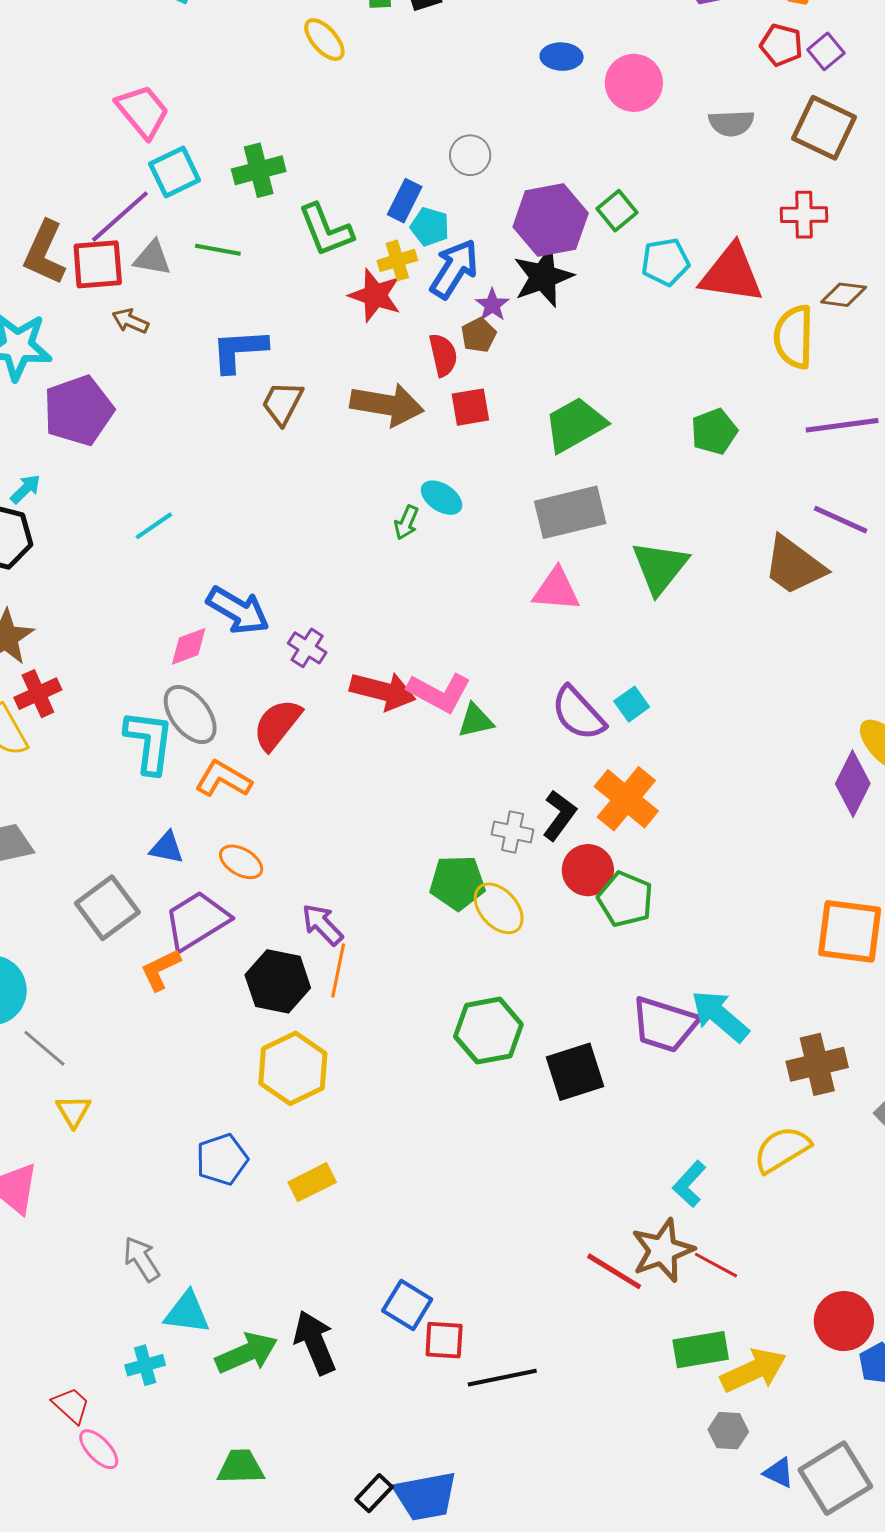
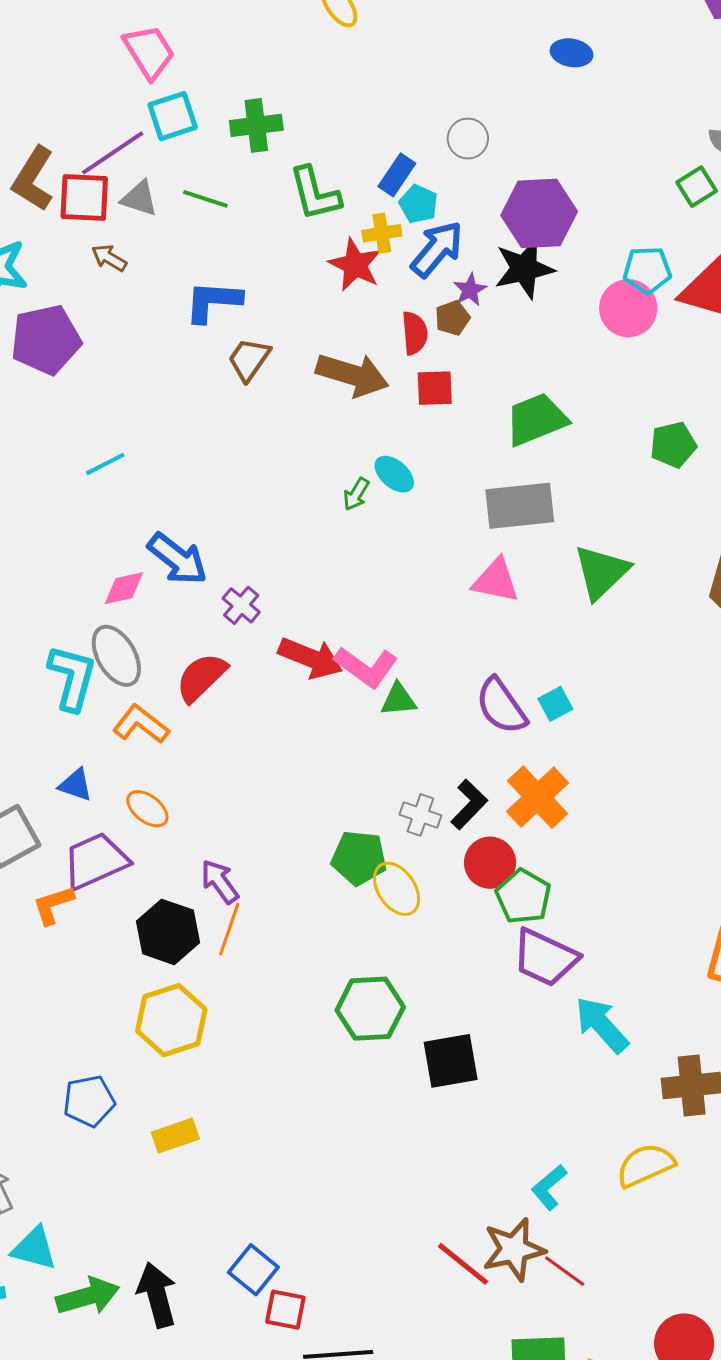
pink circle: (634, 83) -> (628, 308), moved
green square: (617, 211) -> (697, 187), moved
purple trapezoid: (664, 1024) -> (545, 958), moved

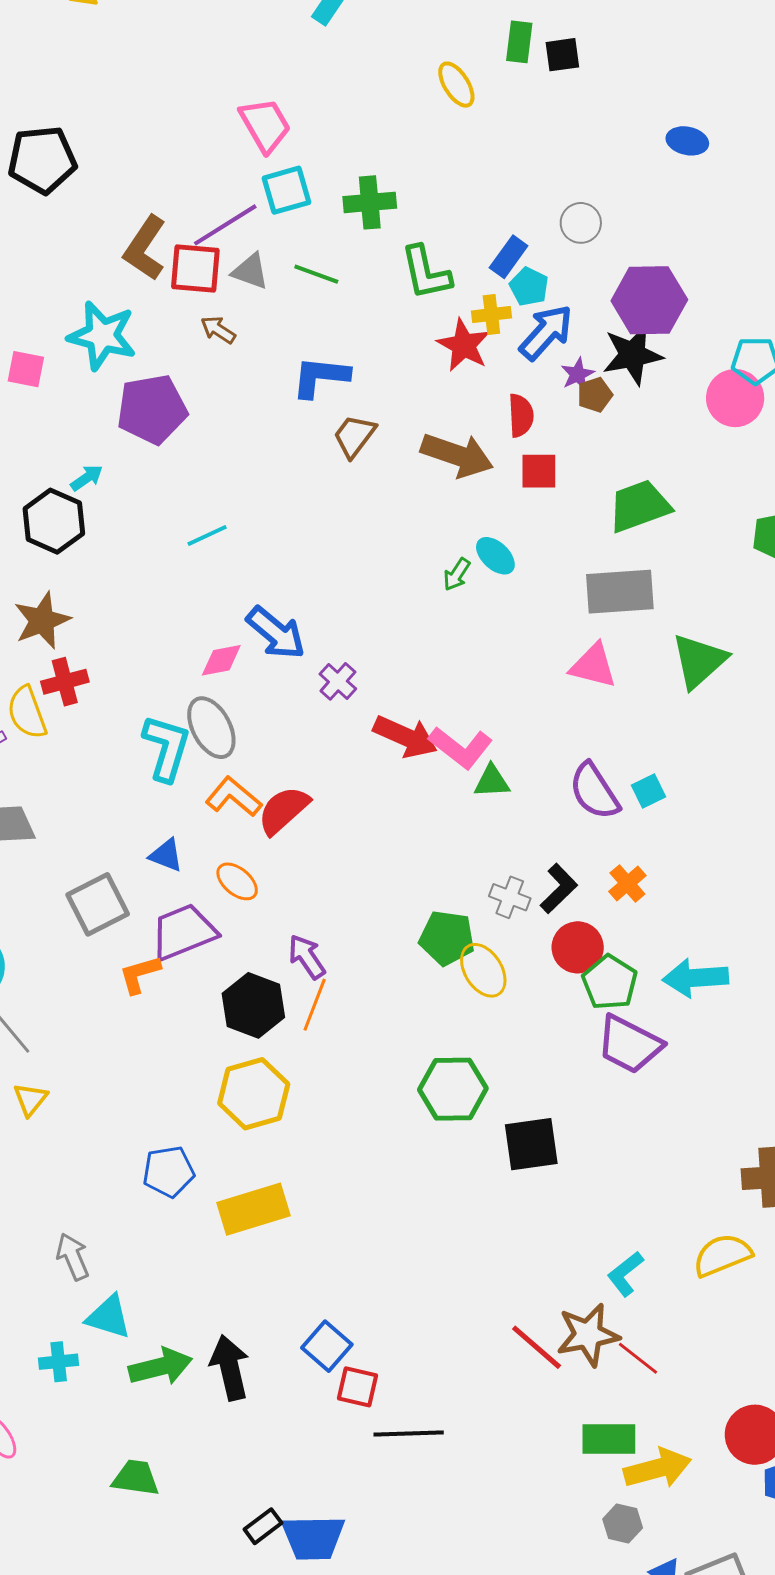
brown pentagon: (452, 318) -> (595, 395), moved
red semicircle: (201, 677) -> (283, 810), moved
orange cross: (538, 797) -> (627, 883), size x0.6
cyan arrow: (602, 1025) -> (695, 978), moved, turned -54
yellow rectangle: (175, 1136) -> (254, 1209), size x1.5

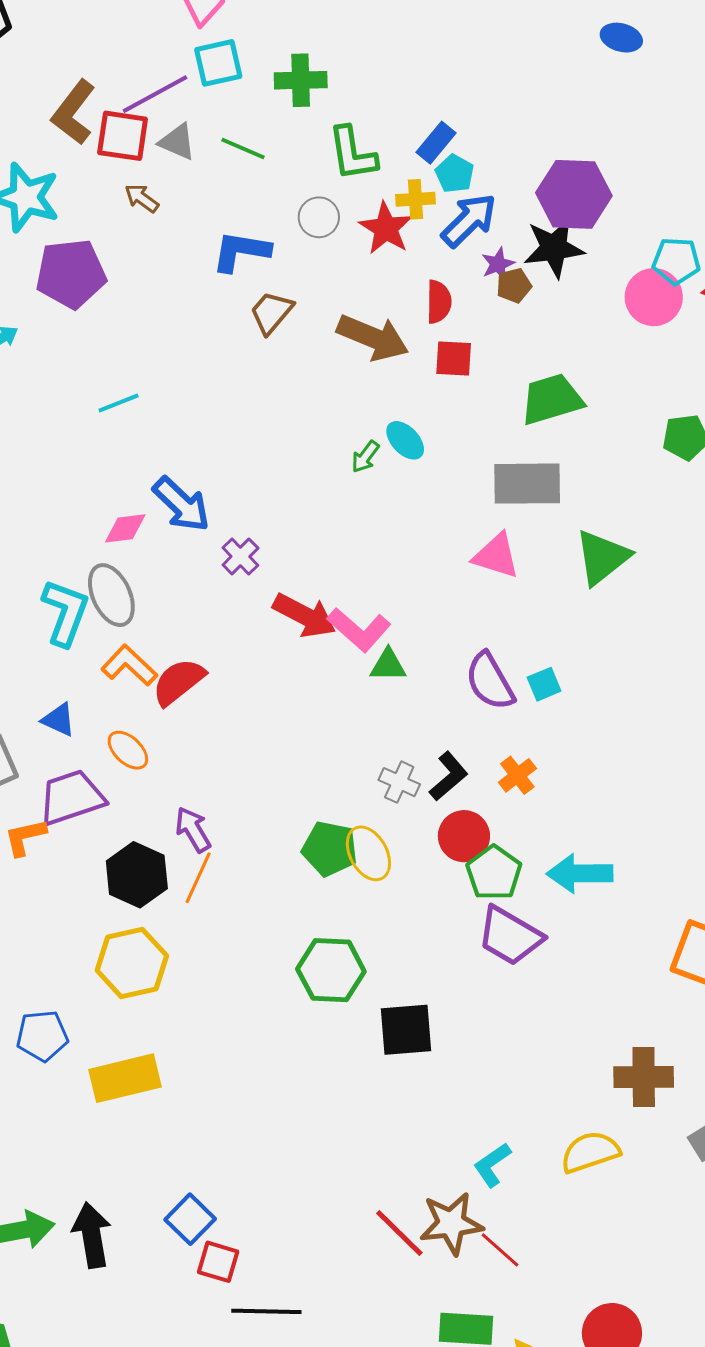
gray circle: (581, 223) -> (319, 217), moved
green pentagon: (447, 938) -> (330, 849), moved

